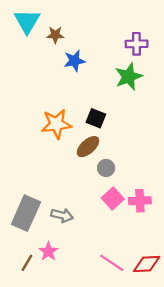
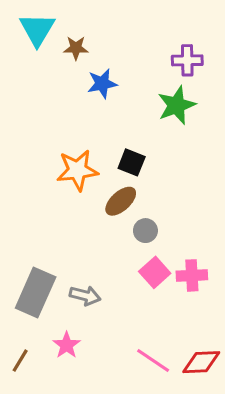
brown line: (27, 263) -> (20, 361), moved

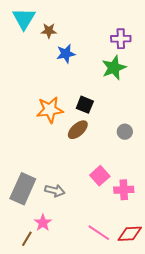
gray circle: (145, 231) -> (125, 132), moved
pink cross: (192, 275) -> (124, 190), moved
brown line: (20, 361) -> (27, 239), moved

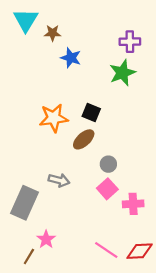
blue star: (66, 54) -> (71, 58), turned 30
gray circle: (125, 132) -> (108, 164), moved
gray arrow: (55, 191) -> (59, 180), moved

